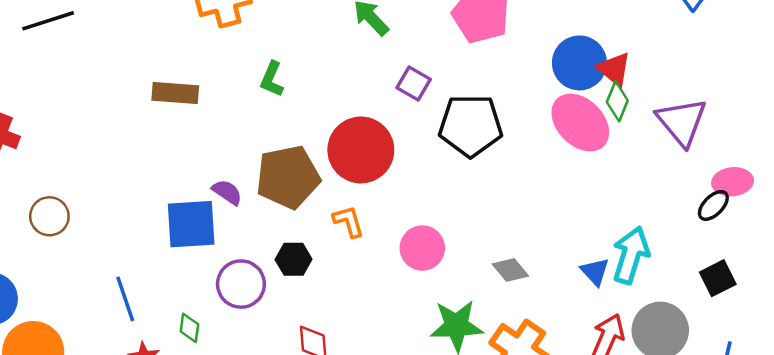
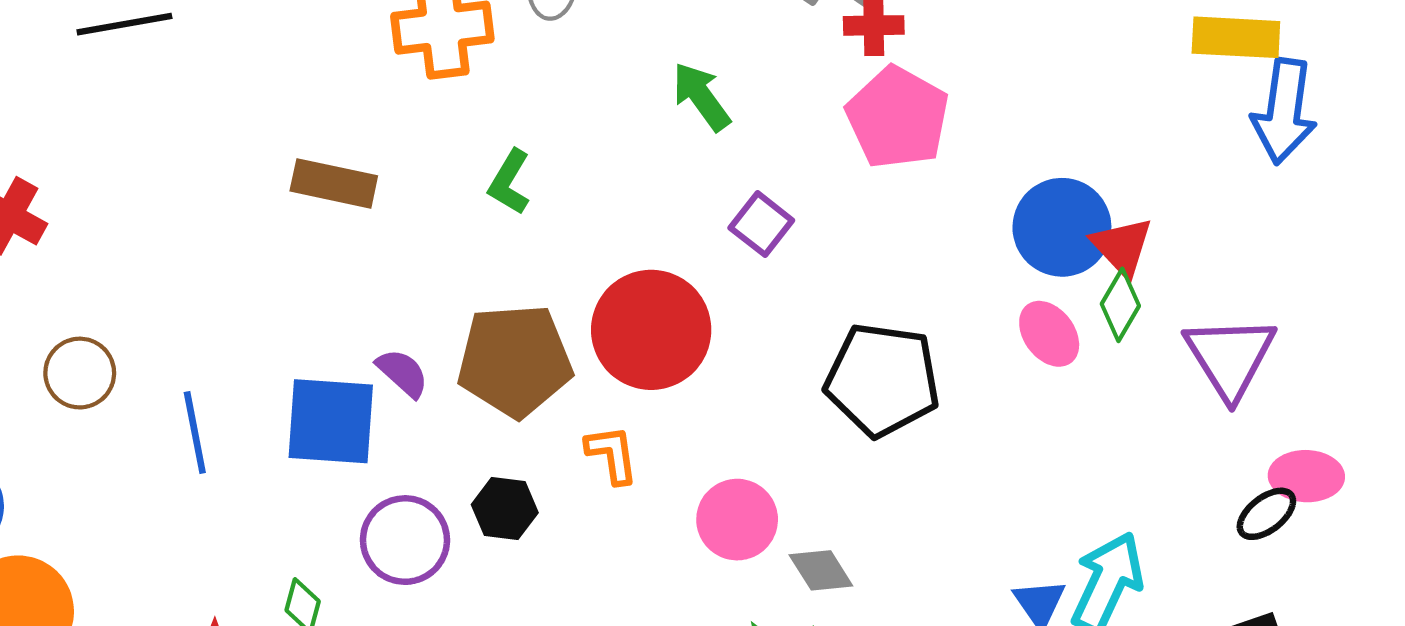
pink ellipse: (580, 123) -> (1049, 334), size x0.6
black pentagon: (471, 126) -> (882, 380), moved
gray diamond: (510, 270) -> (821, 570), moved
blue line: (125, 299) -> (195, 433), moved

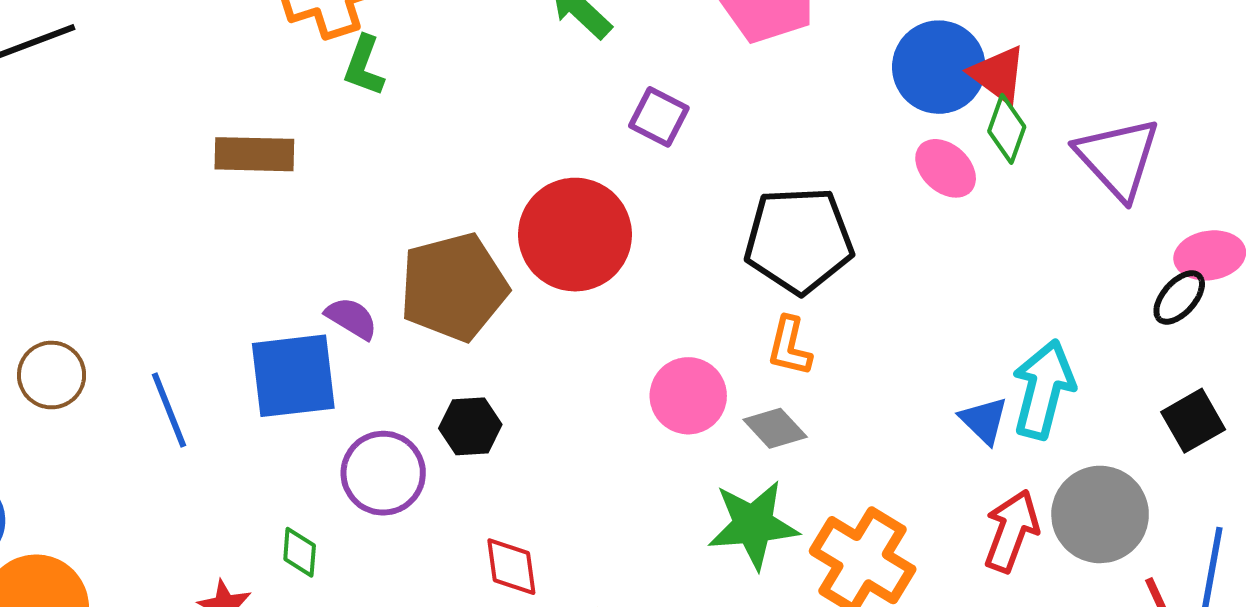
green L-shape: (509, 182) -> (364, 66), moved
orange L-shape: (612, 454) -> (789, 346), moved, turned -148

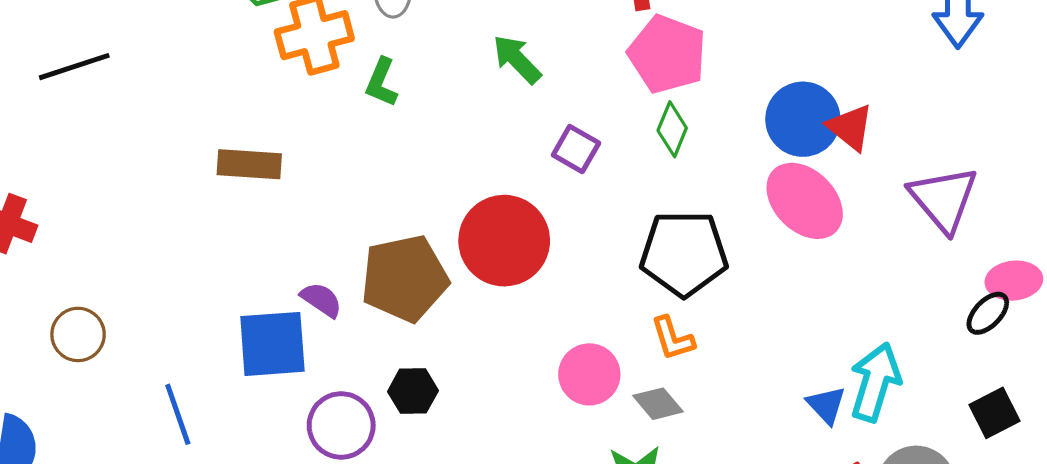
green L-shape: (364, 66) -> (381, 82), moved
green diamond: (1007, 129) -> (672, 129), moved
pink ellipse: (946, 168) -> (805, 201), size x1.6
orange L-shape: (789, 346) -> (673, 338), turned -33
blue line: (169, 410) -> (178, 414), moved

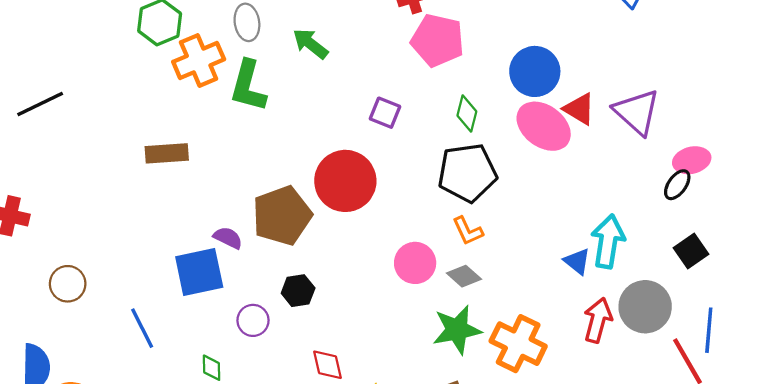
green arrow: (517, 59) -> (310, 44), moved
green L-shape: (381, 82) -> (248, 86), size x1.6
red triangle: (850, 127) -> (579, 109), moved
green diamond: (672, 129) -> (467, 113), moved
purple circle: (341, 425) -> (253, 320), size x0.7

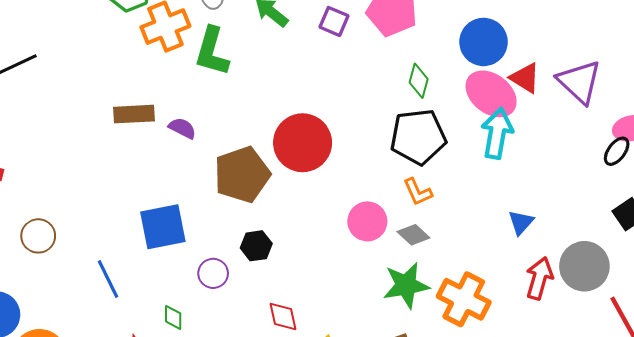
purple square: (385, 113) -> (334, 21), moved
purple semicircle: (228, 238) -> (182, 128), moved
cyan arrow: (608, 241) -> (497, 133), moved
blue triangle: (577, 261) -> (521, 222), turned 32

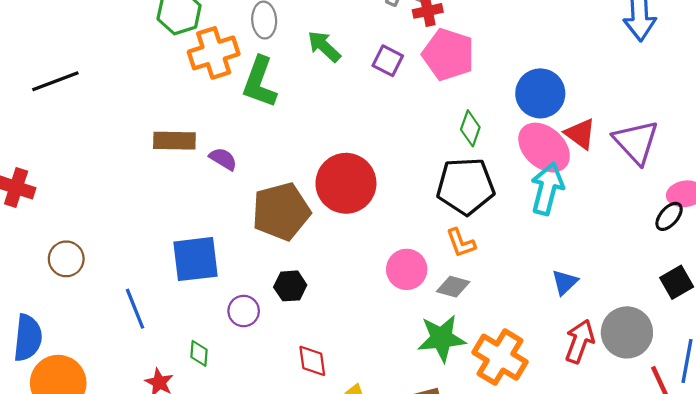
gray diamond: (413, 235) -> (453, 287), turned -32

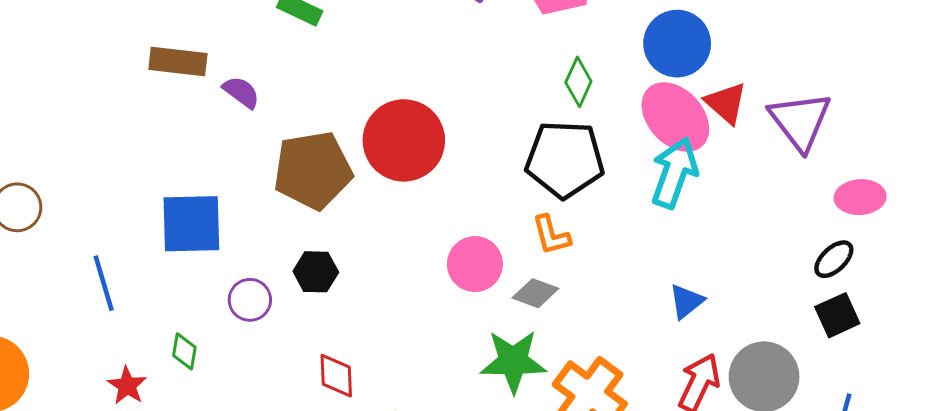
black ellipse: (669, 216) -> (834, 259), moved

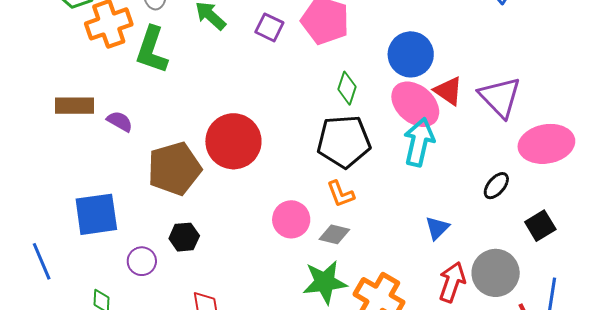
pink ellipse: (860, 197) -> (546, 144), size x1.6
black ellipse: (834, 259) -> (496, 186), moved

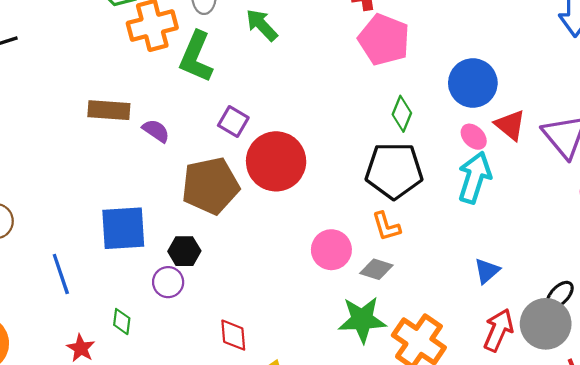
purple square: (269, 27) -> (233, 121), moved
pink ellipse: (415, 104) -> (474, 137), size x0.5
black ellipse: (496, 186) -> (560, 295), moved
black hexagon: (184, 237) -> (184, 251), moved

